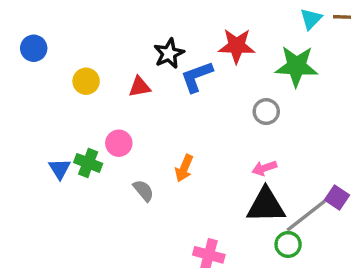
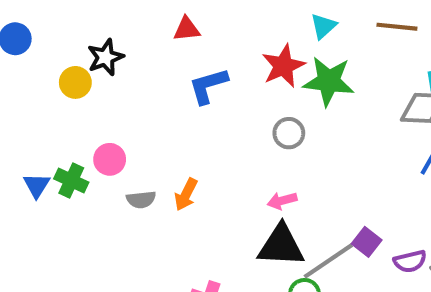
cyan triangle: (311, 19) -> (323, 26), moved
red star: (237, 46) -> (283, 66), moved, turned -30
black star: (169, 53) -> (105, 57), moved
red triangle: (139, 87) -> (187, 29), moved
gray semicircle: (143, 191) -> (141, 200), moved, turned 120

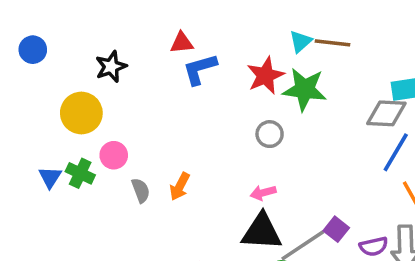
brown line: (397, 27) -> (332, 43), moved
yellow circle: (75, 82) -> (81, 113), moved, size x1.5
blue L-shape: (208, 86) -> (200, 69), moved
gray semicircle: (141, 200) -> (141, 190), turned -105

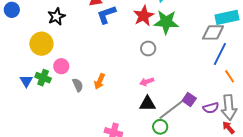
black triangle: (262, 232) -> (147, 104), size x0.7

